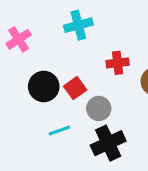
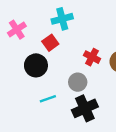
red cross: (118, 63) -> (92, 57), moved, turned 35
red square: (75, 88) -> (50, 43), moved

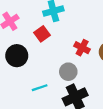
black circle: (36, 65) -> (17, 56), moved

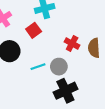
cyan line: (40, 88) -> (38, 67), moved

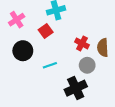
gray circle: (59, 67) -> (87, 65), moved

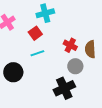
black circle: (23, 51) -> (13, 72), moved
cyan line: (50, 65) -> (37, 53), moved

